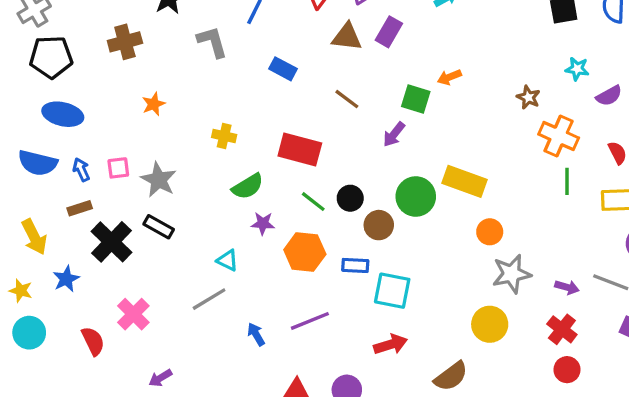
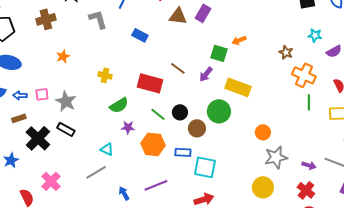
brown line: (347, 99) -> (178, 68), moved
blue arrow: (81, 170) -> (20, 95), turned -64
yellow rectangle: (464, 181) -> (238, 87), moved

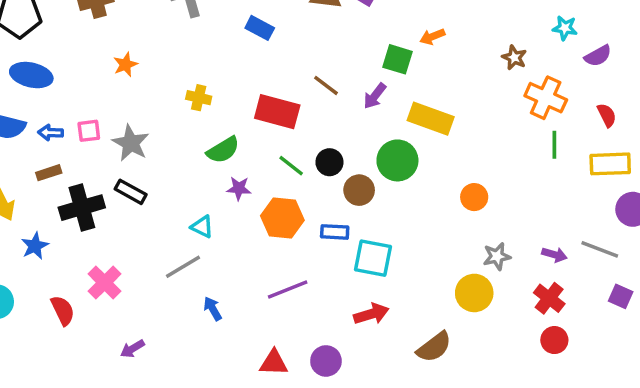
black cross: (38, 138) -> (82, 208), turned 30
gray star: (276, 157) -> (497, 256), moved, size x0.7
blue arrow: (124, 193) -> (213, 309), moved

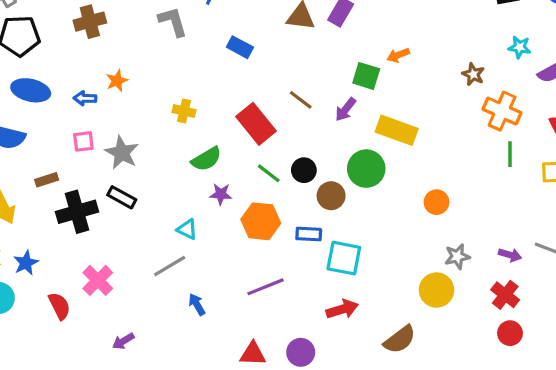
red rectangle: (277, 112) -> (256, 124), turned 36
blue arrow: (50, 133) -> (85, 98), moved
blue star: (35, 246) -> (26, 263), moved

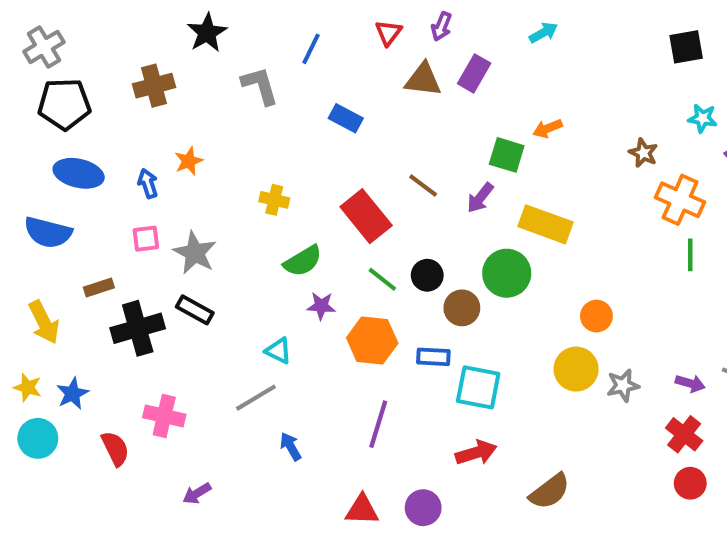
blue arrow: (85, 98) -> (148, 184), turned 70
pink cross: (98, 280) -> (164, 416), turned -32
purple line: (266, 287) -> (378, 424), turned -51
yellow circle: (437, 290) -> (576, 369), moved

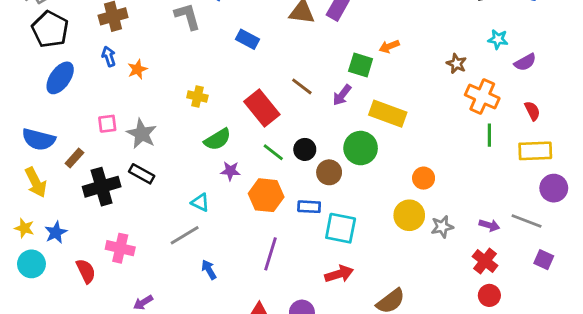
black pentagon: (64, 104) -> (50, 29), turned 30
blue ellipse: (79, 173) -> (60, 78), turned -68
blue arrow: (148, 184) -> (109, 56), moved
blue semicircle: (48, 232) -> (39, 139), moved
brown rectangle: (99, 287) -> (74, 158), turned -30

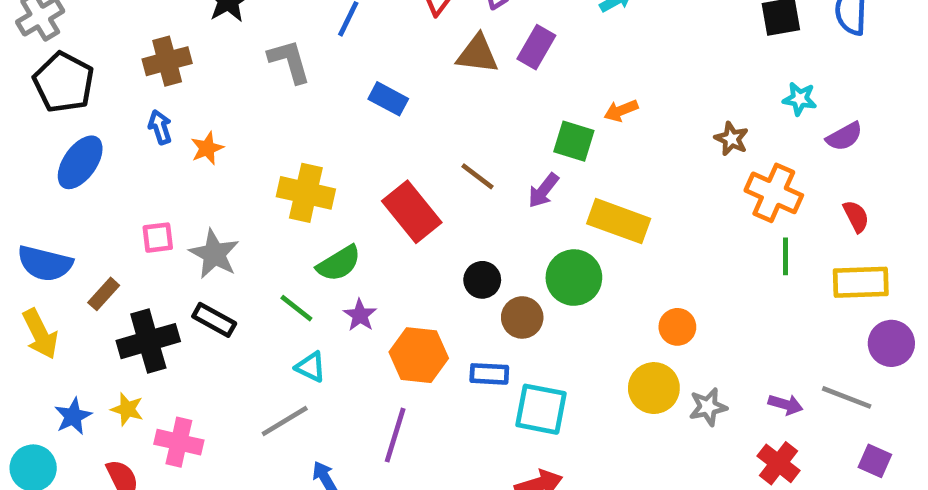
yellow cross: (197, 97) -> (306, 193), size x1.6
green line: (273, 152) -> (296, 308), moved
purple star: (230, 171) -> (360, 315), turned 30
yellow star: (24, 228) -> (127, 409), moved
purple line: (270, 254) -> (395, 435), moved

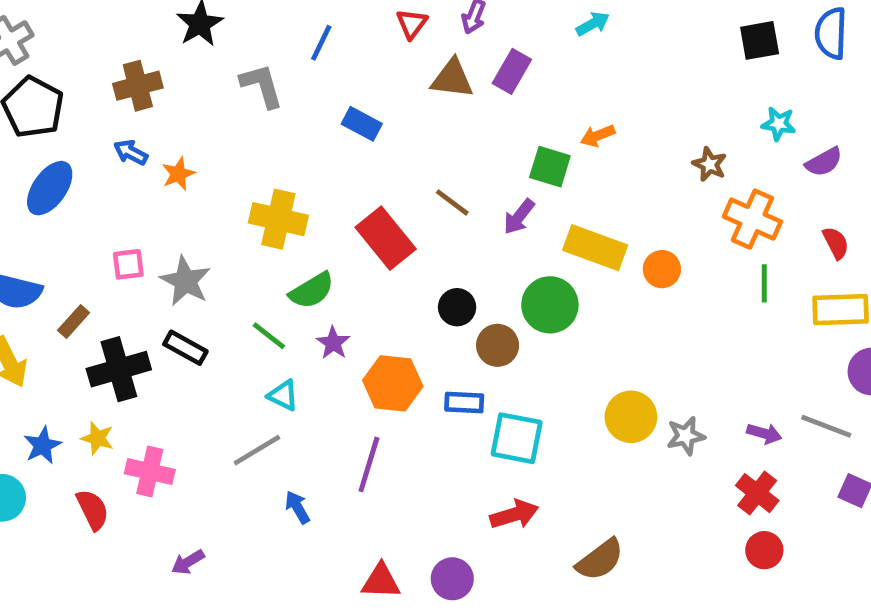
blue arrow: (160, 127) -> (131, 152), turned -44
orange circle: (677, 327) -> (662, 269), moved

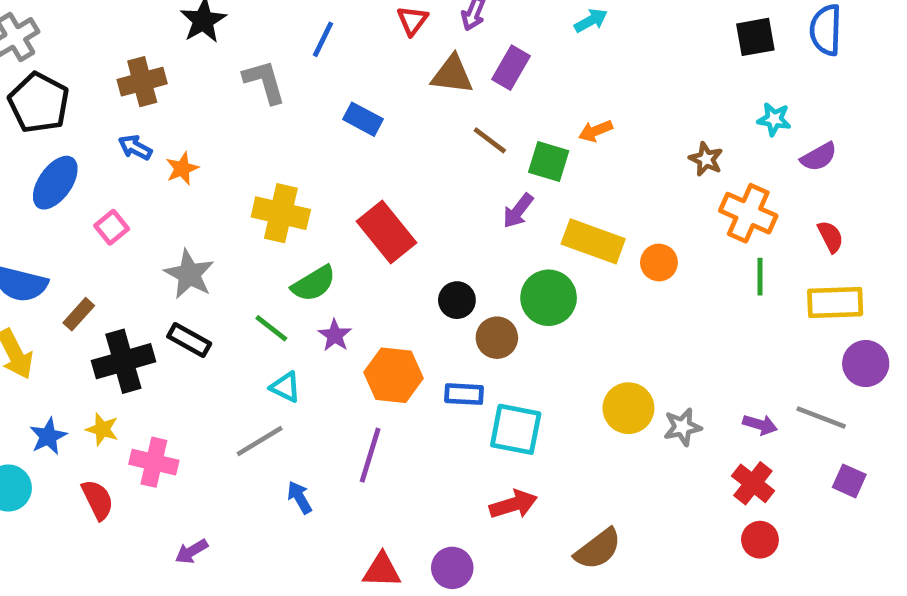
brown line: (452, 202) -> (490, 140), moved
pink square: (128, 264) -> (112, 227), moved, turned -32

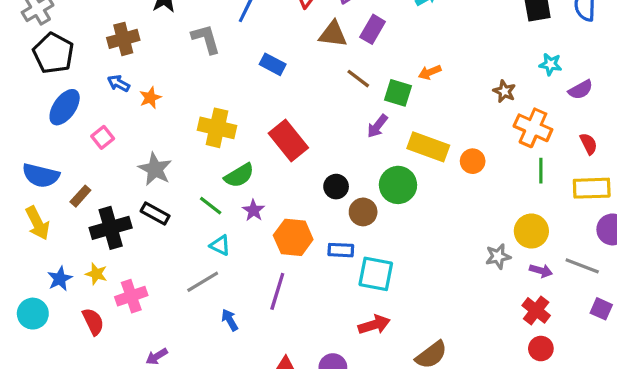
yellow circle: (628, 408) -> (531, 231), moved
gray star: (682, 427) -> (498, 256), moved
pink cross: (154, 462) -> (131, 296), turned -32

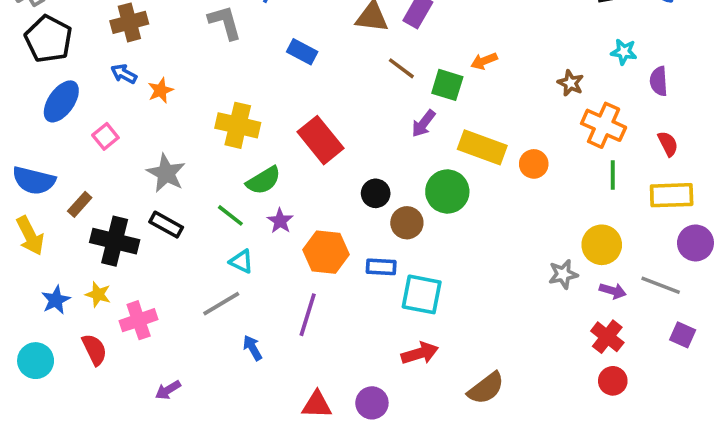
purple semicircle: (581, 90) -> (659, 81), turned 115
black cross: (111, 228) -> (115, 241), turned 30
cyan circle: (33, 314) -> (36, 361), moved

